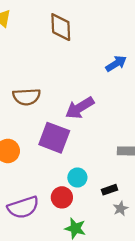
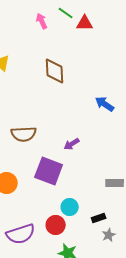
blue arrow: (116, 64) -> (105, 104), turned -114
purple arrow: (80, 108) -> (72, 144), size x0.6

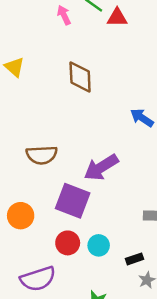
purple arrow: (72, 144) -> (101, 167), size x1.8
red circle: (56, 225) -> (68, 243), moved

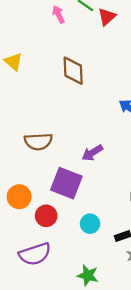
red triangle: (117, 18) -> (107, 17), turned -42
purple arrow: (101, 167) -> (92, 153), size x0.7
red circle: (68, 243) -> (46, 216), moved

